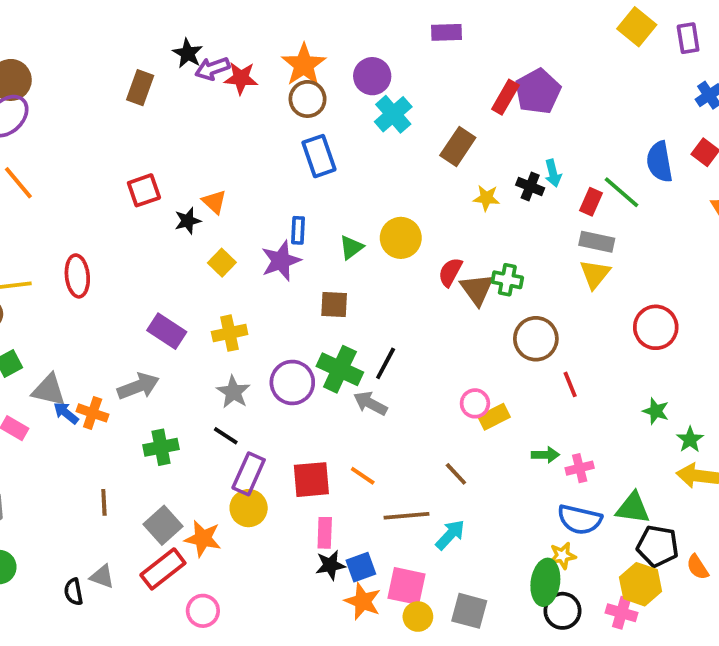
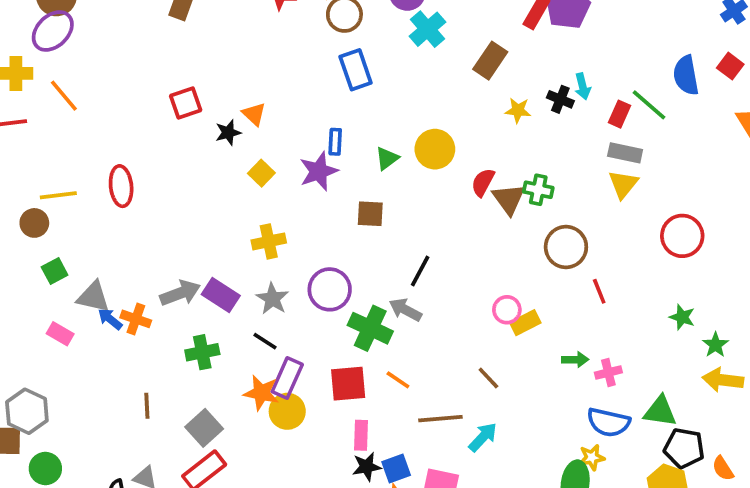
purple rectangle: (167, 331) -> (221, 295), moved
green cross: (340, 369) -> (370, 328), moved
orange star: (203, 539) -> (261, 393), moved

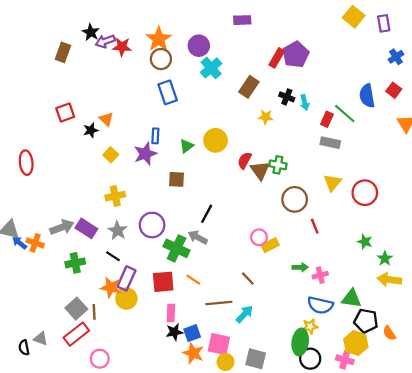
black cross: (560, 99) -> (287, 97), moved
yellow triangle: (623, 184) -> (332, 183), moved
brown line: (147, 406) -> (94, 312), moved

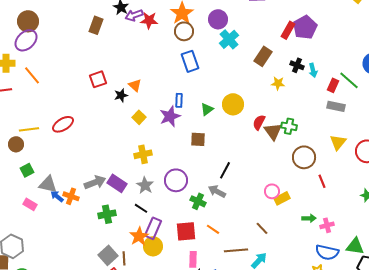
red ellipse: (26, 163) -> (63, 124), turned 65
green cross: (177, 248) -> (198, 201), size x0.7
orange star: (111, 287) -> (139, 236), turned 30

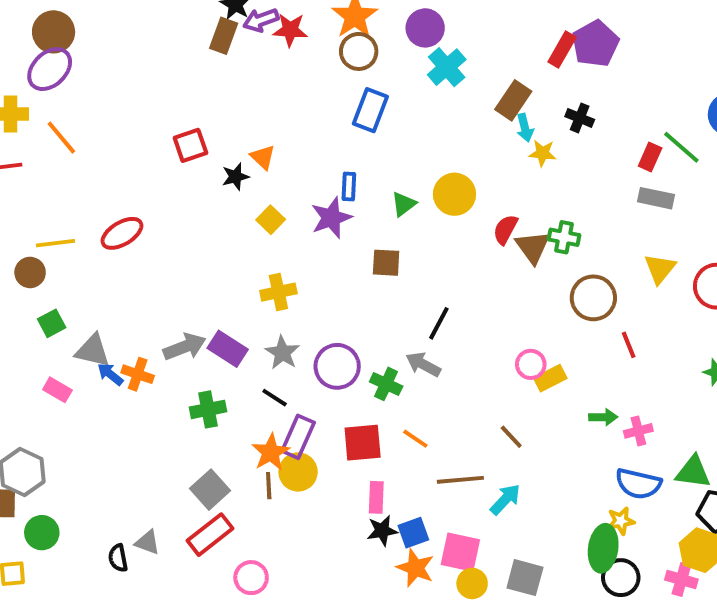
brown rectangle: (96, 25) -> (224, 36), moved
blue rectangle: (190, 61) -> (370, 110), turned 40
cyan arrow: (313, 70) -> (525, 128), moved
purple circle: (176, 180) -> (337, 366), moved
brown line: (124, 258) -> (269, 486), moved

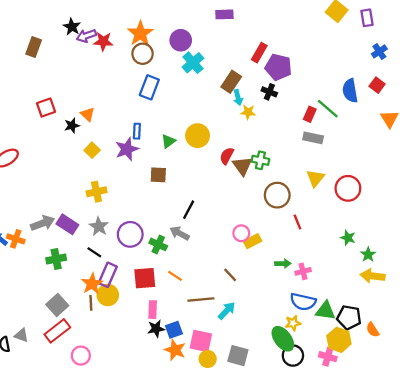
brown rectangle: (224, 36) -> (34, 47), moved
purple pentagon: (595, 44) -> (278, 67), moved, turned -30
green triangle: (693, 472) -> (325, 311), moved
green ellipse: (603, 548) -> (283, 339), turned -45

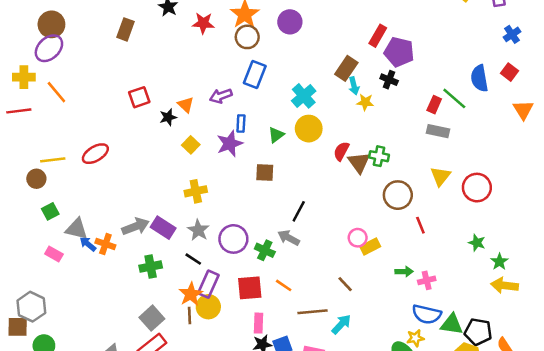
purple arrow: (86, 36) -> (221, 96), moved
cyan cross: (193, 63) -> (304, 96), moved

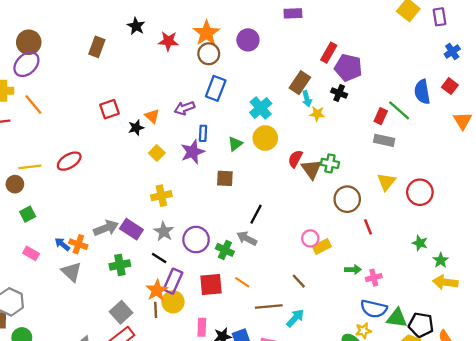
gray triangle: (77, 229) -> (71, 272), moved, turned 30
pink rectangle: (259, 323) -> (202, 327), moved

